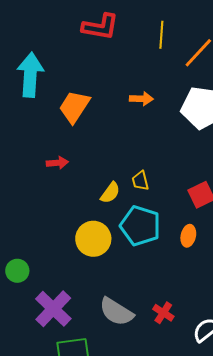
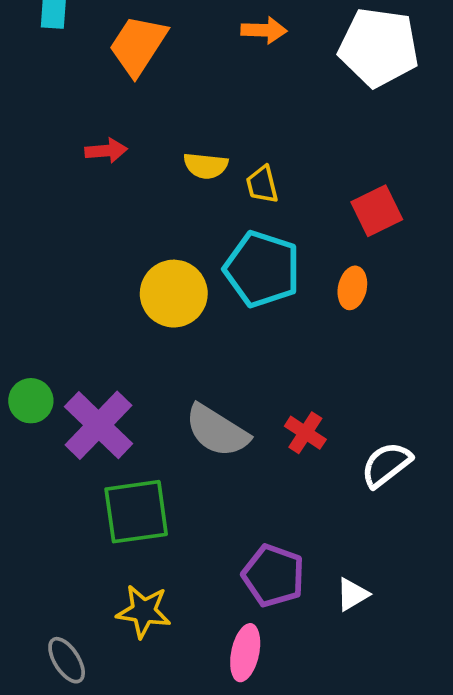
yellow semicircle: (110, 193) -> (206, 166), moved, turned 60
green circle: (17, 271) -> (31, 401), moved

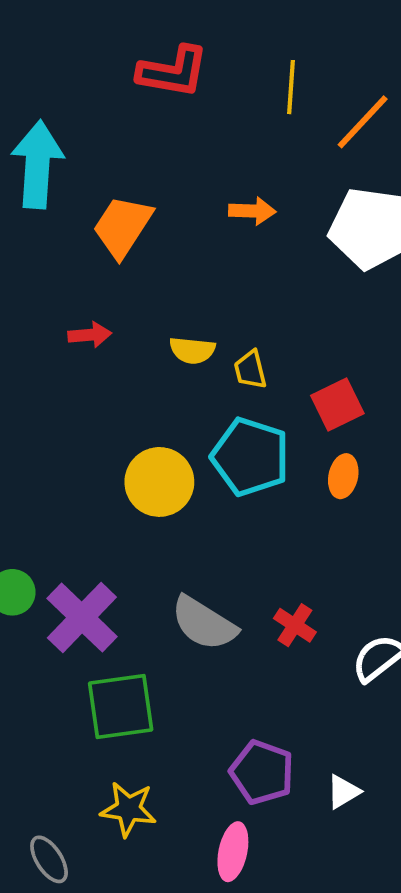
red square: (377, 211) -> (337, 405), moved

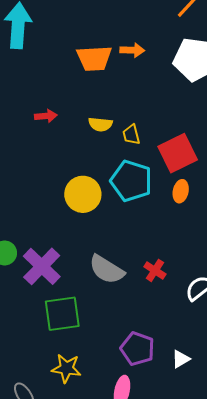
orange trapezoid: (123, 226) -> (94, 58), moved, turned -126
red square: (337, 405) -> (178, 153), size x1.4

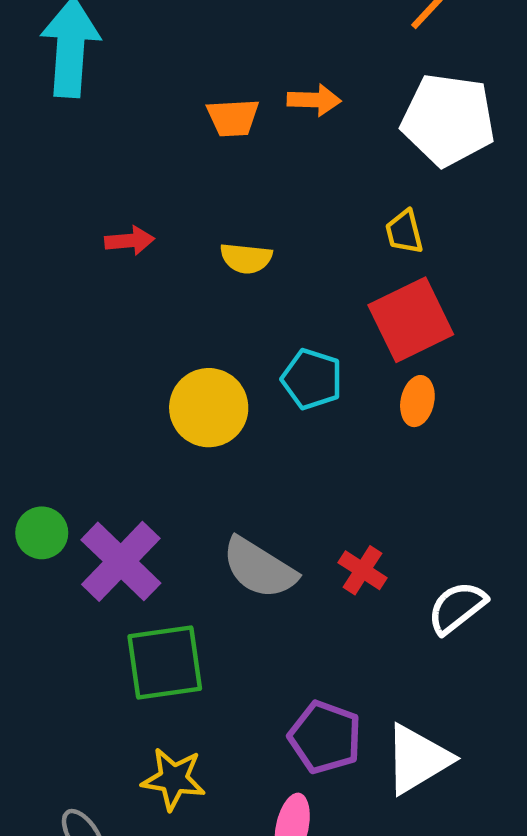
orange trapezoid: (94, 58) -> (233, 118), size x0.7
yellow trapezoid: (131, 135) -> (404, 232), moved
cyan pentagon: (131, 181) -> (312, 379), size x0.7
white triangle: (181, 359) -> (417, 759), size x1.8

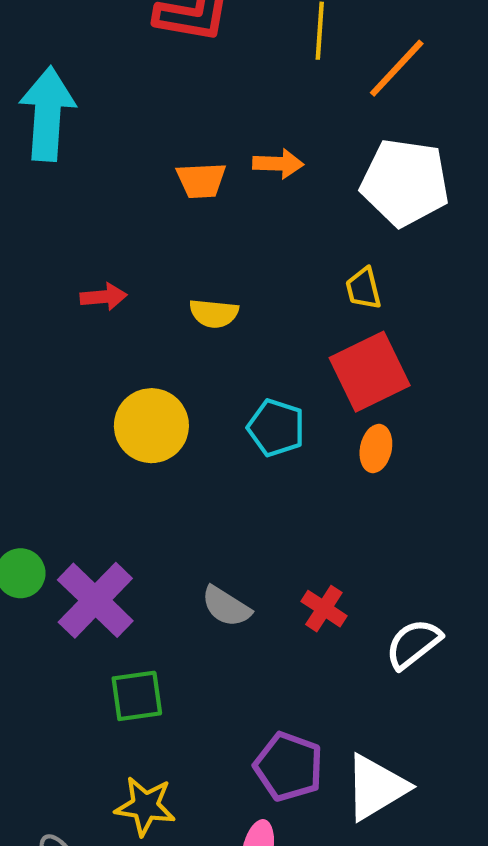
yellow circle: (209, 408) -> (151, 426), moved
gray semicircle: (259, 568) -> (226, 606), size x0.7
green square: (165, 662) -> (137, 696), size x0.7

